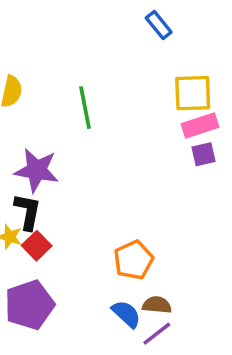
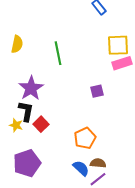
purple square: (203, 154) -> (97, 91), moved
purple star: (37, 170) -> (31, 88), turned 30
red square: (37, 246) -> (41, 124), moved

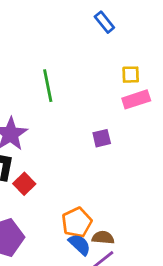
yellow square: (118, 45) -> (131, 75), size x0.6
orange pentagon: (85, 138) -> (77, 222), moved

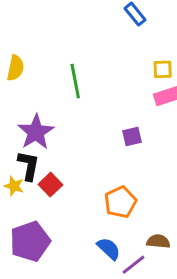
orange pentagon: (77, 222) -> (120, 202), moved
brown semicircle: (103, 238) -> (158, 241), moved

